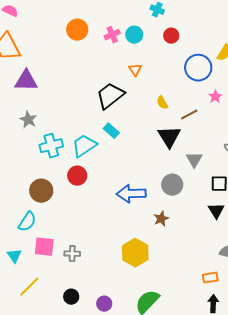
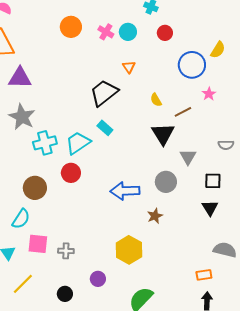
pink cross: (112, 35) -> (106, 32), turned -35
gray star: (28, 120) -> (22, 117), size x1.5
purple circle: (104, 304) -> (98, 279), moved

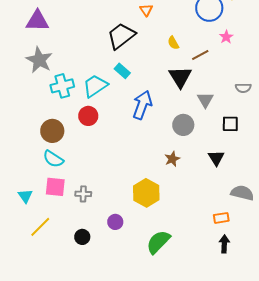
blue arrow: (125, 191) -> (142, 105), moved, turned 112
black triangle: (210, 208) -> (216, 158), moved
cyan semicircle: (21, 219) -> (53, 159), moved, turned 90

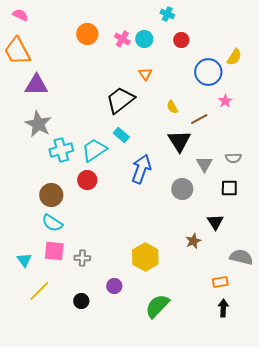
gray semicircle: (243, 88) -> (233, 158), moved
brown star: (172, 159) -> (193, 241), moved

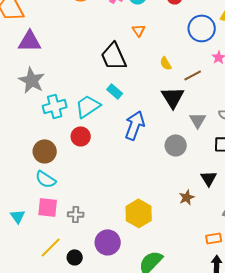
black trapezoid: (120, 100) -> (114, 56), turned -76
purple circle: (114, 286) -> (108, 242), size x1.6
yellow line: (39, 291) -> (51, 247), moved

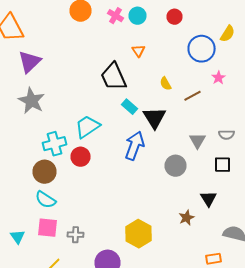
purple triangle: (30, 41) -> (30, 62), turned -45
cyan rectangle: (115, 91) -> (130, 107), moved
black triangle: (173, 97) -> (154, 118), moved
cyan cross: (55, 106) -> (54, 144), moved

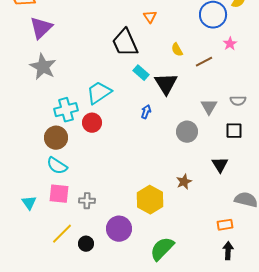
blue arrow: (134, 146) -> (146, 112), size x0.5
brown star: (186, 218) -> (184, 182), moved

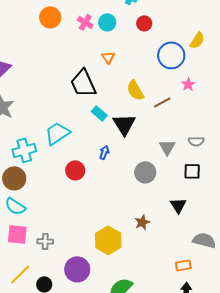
yellow semicircle: (177, 50) -> (135, 90), size x1.5
red circle: (92, 123) -> (75, 170), moved

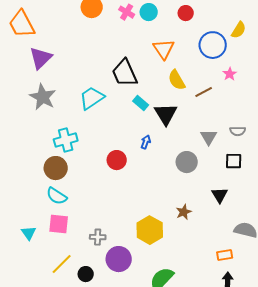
orange triangle: (108, 57) -> (164, 49), moved, size x1.6
cyan trapezoid: (57, 133) -> (92, 98), moved
gray cross: (45, 241) -> (98, 237), moved

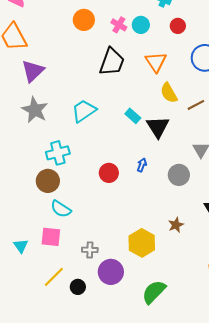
black trapezoid: (125, 73) -> (112, 62), moved, turned -136
blue arrow: (146, 142) -> (142, 165), moved
cyan semicircle: (57, 196) -> (61, 209), moved

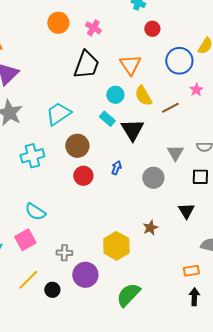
cyan circle: (141, 25) -> (115, 95), moved
brown circle: (48, 181) -> (77, 146), moved
pink square: (51, 237) -> (25, 240), turned -35

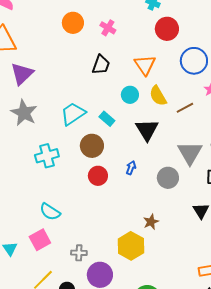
red circle: (152, 29) -> (167, 29), size x1.5
black trapezoid: (86, 65) -> (101, 65), size x0.7
cyan rectangle: (107, 119) -> (107, 119), moved
gray triangle: (175, 153) -> (190, 153), size x1.5
brown star: (150, 228) -> (151, 222), moved

